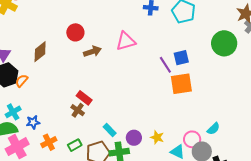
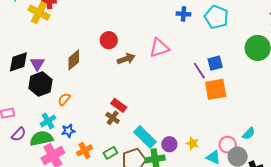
orange semicircle: (22, 81) -> (64, 99), moved
cyan rectangle: (110, 130) -> (145, 137), size x1.6

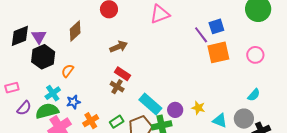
brown arrow: (126, 59) -> (119, 47), moved
pink circle: (228, 145) -> (255, 55), moved

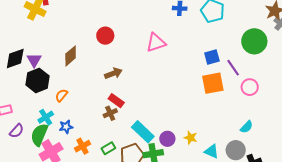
purple line: (201, 35) -> (233, 68), moved
brown cross: (117, 87) -> (110, 113), turned 32
green semicircle: (47, 111) -> (39, 135), turned -55

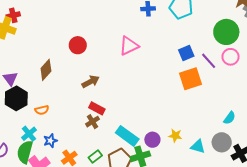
pink circle: (250, 87) -> (231, 57), moved
orange semicircle: (61, 95) -> (42, 110), turned -136

